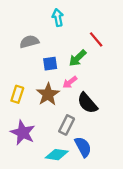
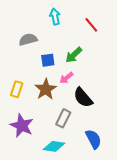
red line: (96, 39) -> (91, 25), moved
blue semicircle: (83, 147) -> (93, 139), moved

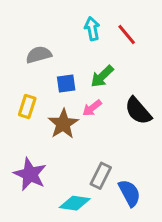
cyan arrow: (55, 17) -> (92, 29), moved
yellow rectangle: (17, 89) -> (27, 107), moved
black semicircle: (83, 98) -> (138, 111), moved
gray rectangle: (63, 118) -> (101, 176), moved

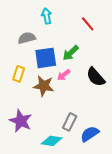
cyan arrow: (92, 29) -> (47, 16), moved
blue square: (66, 83) -> (46, 58), size x1.6
brown star: (63, 124) -> (44, 86), turned -30
blue semicircle: (129, 193) -> (90, 134), turned -96

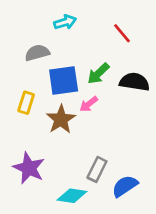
cyan arrow: (47, 16) -> (65, 22), turned 84
black semicircle: (96, 77) -> (134, 82), moved, turned 140
brown star: (44, 86) -> (61, 119), turned 30

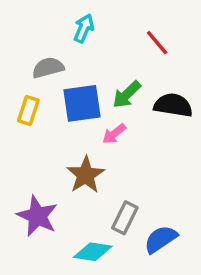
cyan arrow: (65, 22) -> (84, 28), turned -50
yellow rectangle: (26, 103) -> (28, 111), moved
brown star: (61, 119) -> (86, 175), moved

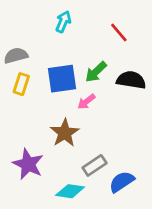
gray semicircle: (48, 68) -> (16, 56), moved
gray rectangle: (125, 218) -> (95, 165), turned 30

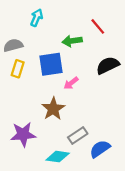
cyan arrow: (63, 22) -> (37, 18), moved
green arrow: (96, 72) -> (72, 41), moved, turned 36
black semicircle: (131, 80) -> (108, 65), turned -35
purple star: (28, 164) -> (23, 134), turned -30

